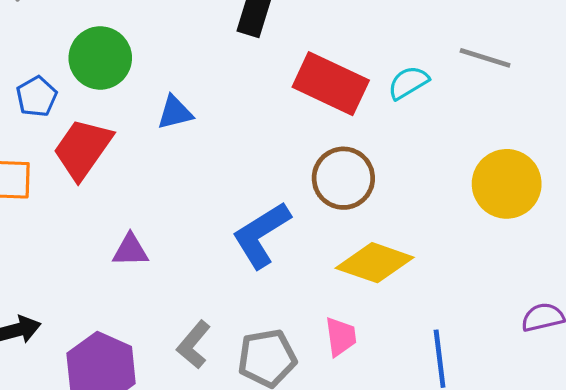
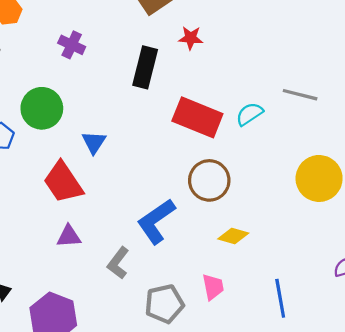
blue triangle: (175, 113) -> (94, 142), turned -40
red trapezoid: (83, 149) -> (63, 182), moved, turned -66
yellow diamond: (375, 263) -> (233, 236), size x0.6
gray L-shape: (194, 345) -> (118, 263), moved

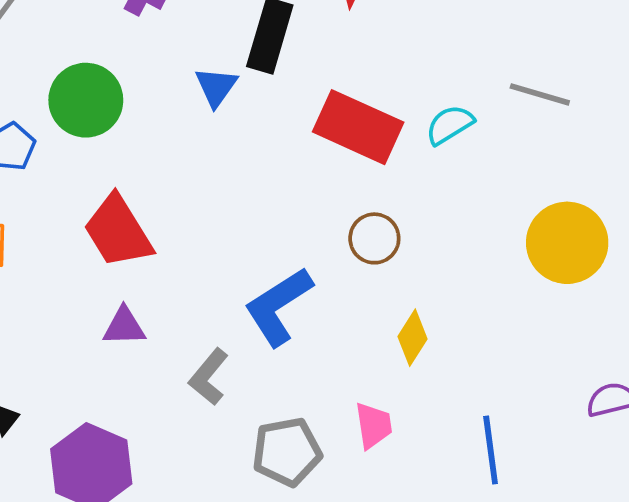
blue triangle: (94, 142) -> (216, 87), moved
brown circle: (209, 180) -> (374, 238), size x0.7
yellow diamond: (233, 236) -> (413, 338), turned -76

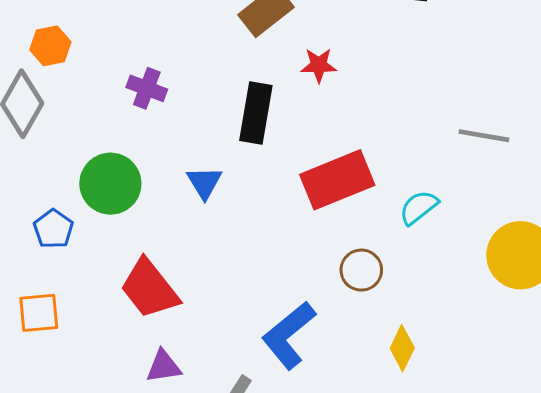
blue triangle: (216, 87) -> (204, 183), moved
cyan semicircle: (450, 125) -> (419, 207), moved
red rectangle: (358, 127) -> (337, 180), turned -40

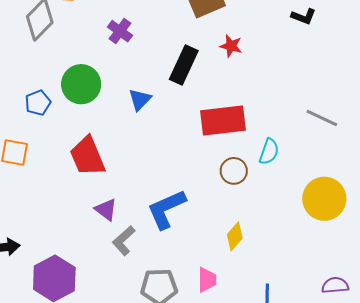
cyan semicircle: (419, 207) -> (269, 152), turned 132
brown circle: (361, 270) -> (234, 171), moved
purple triangle: (164, 366) -> (106, 210), moved, turned 30

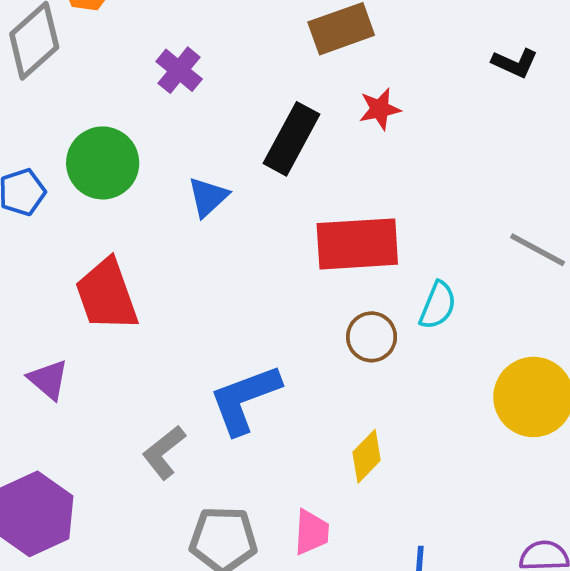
red star: (231, 46) -> (380, 109), turned -30
purple triangle: (106, 210) -> (48, 380), moved

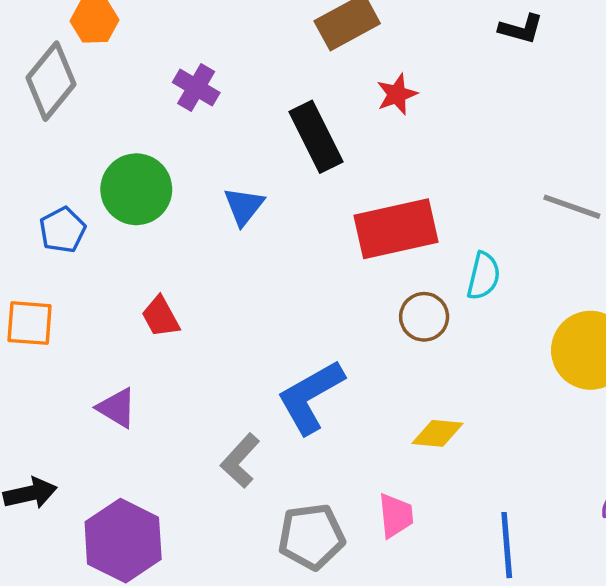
black rectangle: (292, 139) -> (316, 137), turned -46
red trapezoid: (107, 295) -> (161, 317), size x0.6
yellow diamond: (367, 456) -> (438, 433), turned 60

